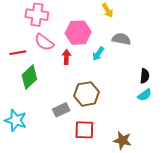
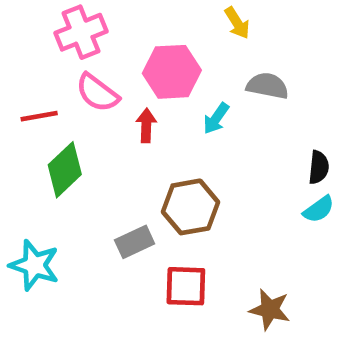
pink cross: (37, 15) -> (81, 32), turned -30

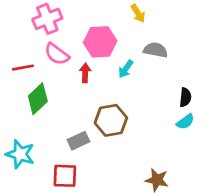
red square: (186, 286) -> (65, 176), moved

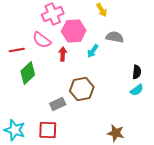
pink cross: (47, 19) -> (53, 14), moved
cyan star: (20, 154) -> (15, 130), moved

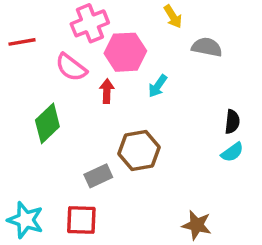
gray semicircle: (115, 37) -> (207, 47), moved
red line: (17, 50) -> (22, 42), moved

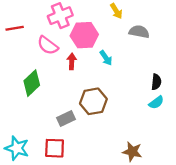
cyan arrow: (158, 86) -> (106, 58), turned -70

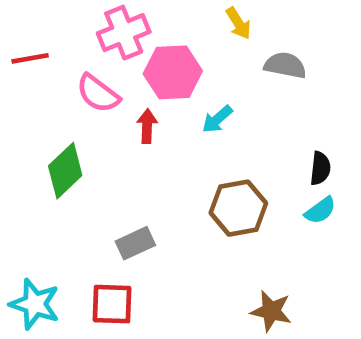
cyan arrow: (106, 58) -> (217, 119), turned 84
brown hexagon: (93, 101) -> (238, 208), moved

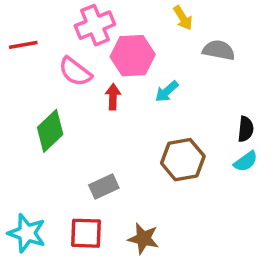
brown star: (271, 311) -> (143, 239), moved

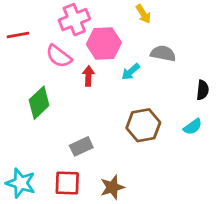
gray semicircle: (219, 50) -> (163, 53), moved
black semicircle: (246, 129) -> (203, 90), moved
brown star: (143, 239) -> (112, 187), turned -30

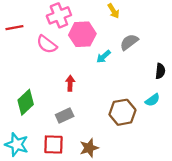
gray semicircle: (163, 53) -> (129, 42), turned -48
red arrow: (88, 76) -> (70, 83), moved
green diamond: (39, 103) -> (26, 102), moved
brown hexagon: (143, 125) -> (122, 112), moved

